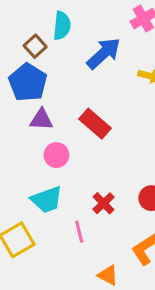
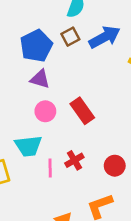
brown square: (35, 46) -> (70, 37), moved
red rectangle: (95, 124) -> (82, 111), moved
pink line: (79, 232) -> (50, 168), moved

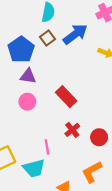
pink circle: (45, 111) -> (27, 102), moved
cyan trapezoid: (28, 146) -> (34, 168), moved
red cross: (74, 160) -> (72, 130), moved

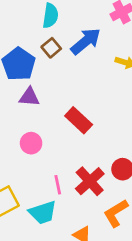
pink circle: (27, 102) -> (31, 143), moved
red cross: (72, 130) -> (90, 181), moved, size x1.5

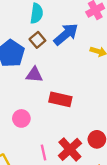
purple triangle: (29, 97) -> (34, 75), moved
red rectangle: (79, 120) -> (60, 99), turned -30

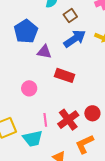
blue arrow: (66, 34) -> (75, 39), moved
brown square: (37, 40) -> (70, 16), moved

